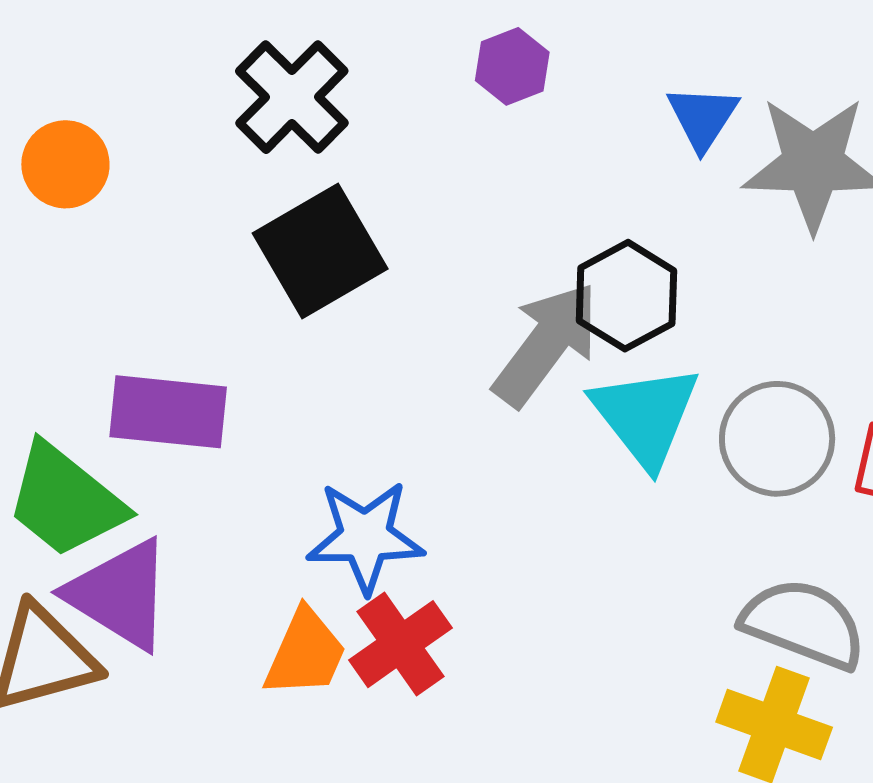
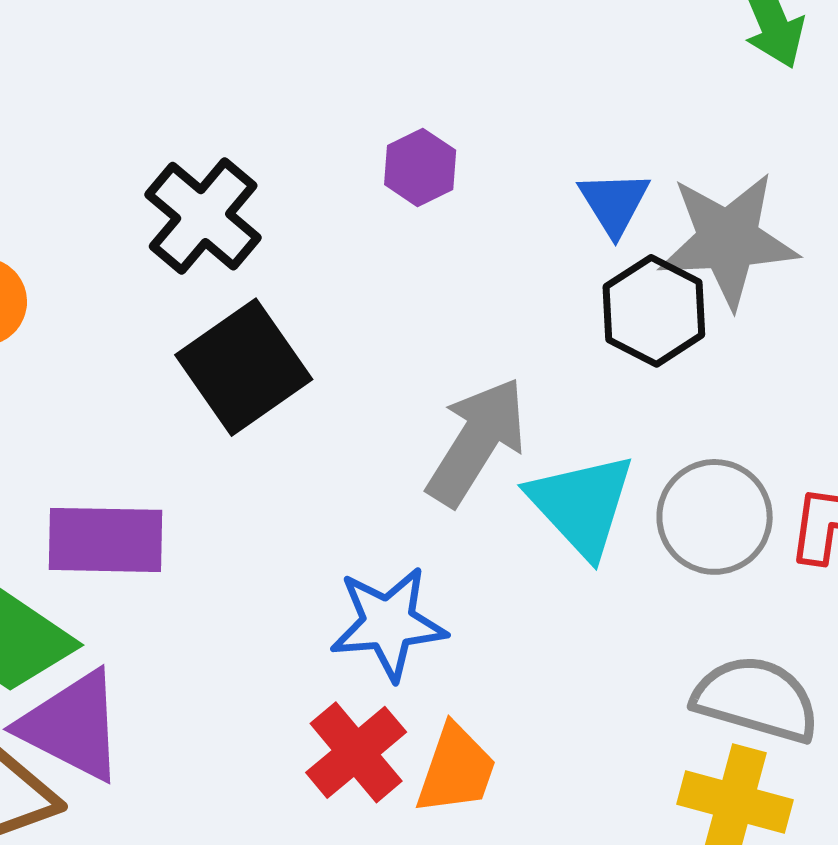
black hexagon: (626, 296) -> (654, 311), moved
blue star: (365, 537) -> (388, 623), moved
orange trapezoid: (305, 653) -> (456, 770), moved

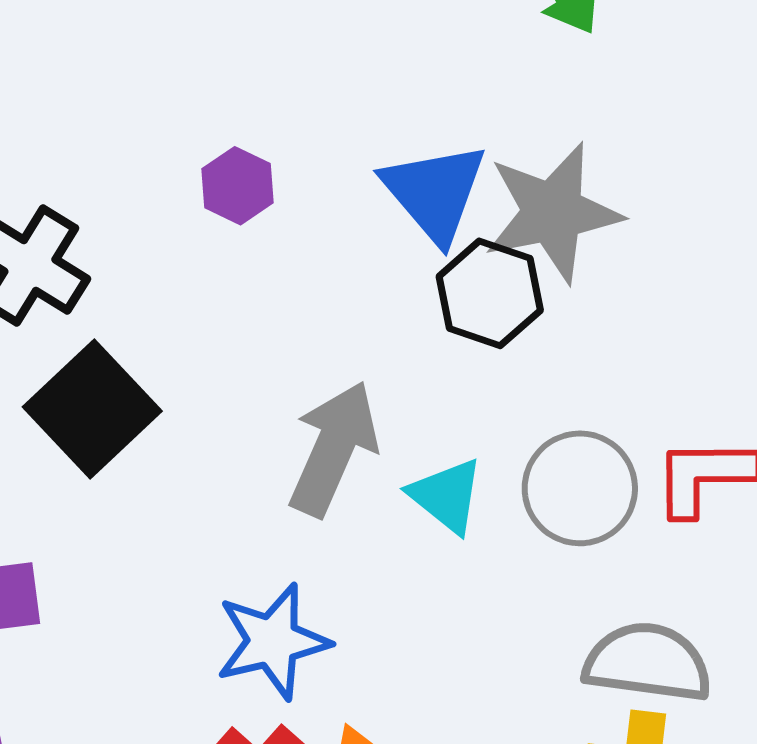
blue triangle: (614, 203) -> (435, 192), size x1.5
cyan triangle: (582, 505) -> (446, 496), size x0.7

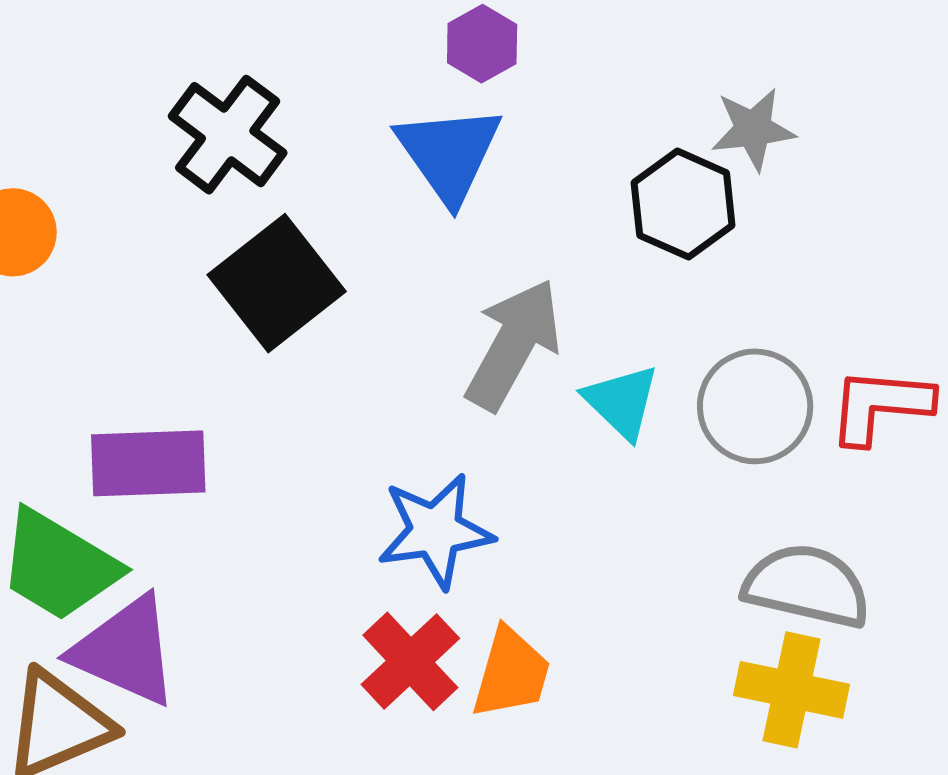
purple hexagon: (238, 186) -> (482, 44), moved
blue triangle: (435, 192) -> (449, 154), moved
gray star: (553, 212) -> (753, 129), size x0.6

